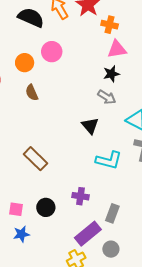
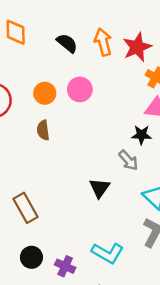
black semicircle: (31, 18) -> (67, 43), size x0.7
cyan L-shape: (109, 160) -> (108, 253), moved
black circle: (46, 207) -> (31, 257), moved

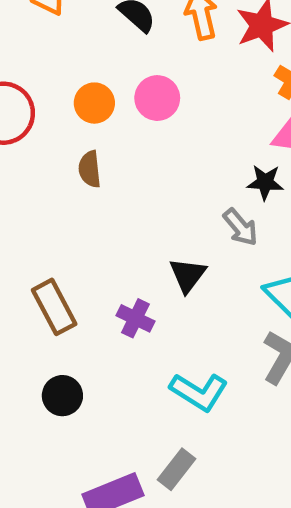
purple cross: (65, 266) -> (135, 318), moved

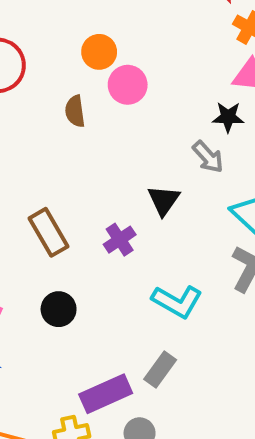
pink circle: (157, 98) -> (128, 85), moved
orange circle: (94, 103) -> (99, 52), moved
purple cross: (135, 318) -> (120, 240), turned 32

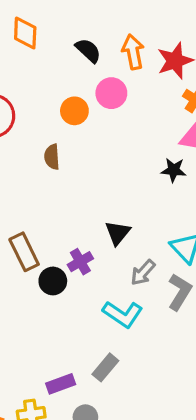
pink circle: (128, 85) -> (111, 93), moved
gray arrow: (208, 157) -> (143, 273), moved, turned 80
black circle: (59, 309) -> (53, 281), moved
purple rectangle: (106, 394) -> (61, 384), size x0.7

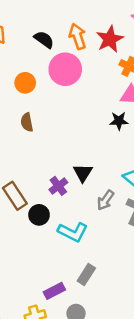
pink circle: (111, 93) -> (65, 69), size x1.4
orange circle: (74, 111) -> (25, 83), moved
purple cross: (80, 262) -> (58, 186), moved
cyan L-shape: (123, 314) -> (73, 232), moved

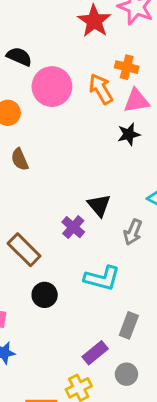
orange arrow: (78, 36) -> (101, 89), moved
red star: (110, 39) -> (94, 21), moved
black circle: (39, 215) -> (45, 295), moved

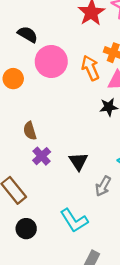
brown semicircle: (20, 159) -> (30, 131), moved
purple cross: (73, 227) -> (42, 156), moved
cyan L-shape: (102, 278) -> (74, 220), turned 36

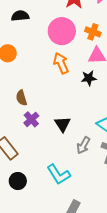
black semicircle: (28, 34) -> (20, 16), turned -36
pink circle: (51, 61) -> (62, 31), moved
orange arrow: (90, 68) -> (61, 63), moved

